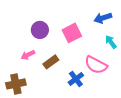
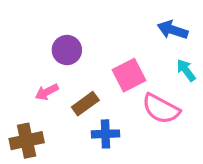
blue arrow: (103, 18) -> (173, 30), turned 36
pink square: (72, 33) -> (129, 75), moved
blue cross: (76, 79) -> (105, 134), moved, turned 35

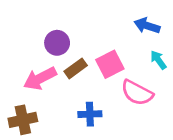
pink arrow: (47, 92) -> (40, 78), size x1.6
brown rectangle: (85, 104) -> (76, 68), moved

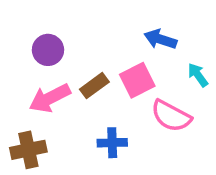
blue arrow: (147, 26) -> (160, 39), moved
purple circle: (57, 43) -> (48, 50), moved

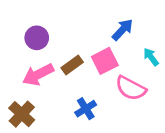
blue arrow: (160, 39) -> (122, 30), turned 115
blue cross: (112, 143) -> (86, 109), turned -30
brown cross: (28, 150) -> (22, 114), turned -35

